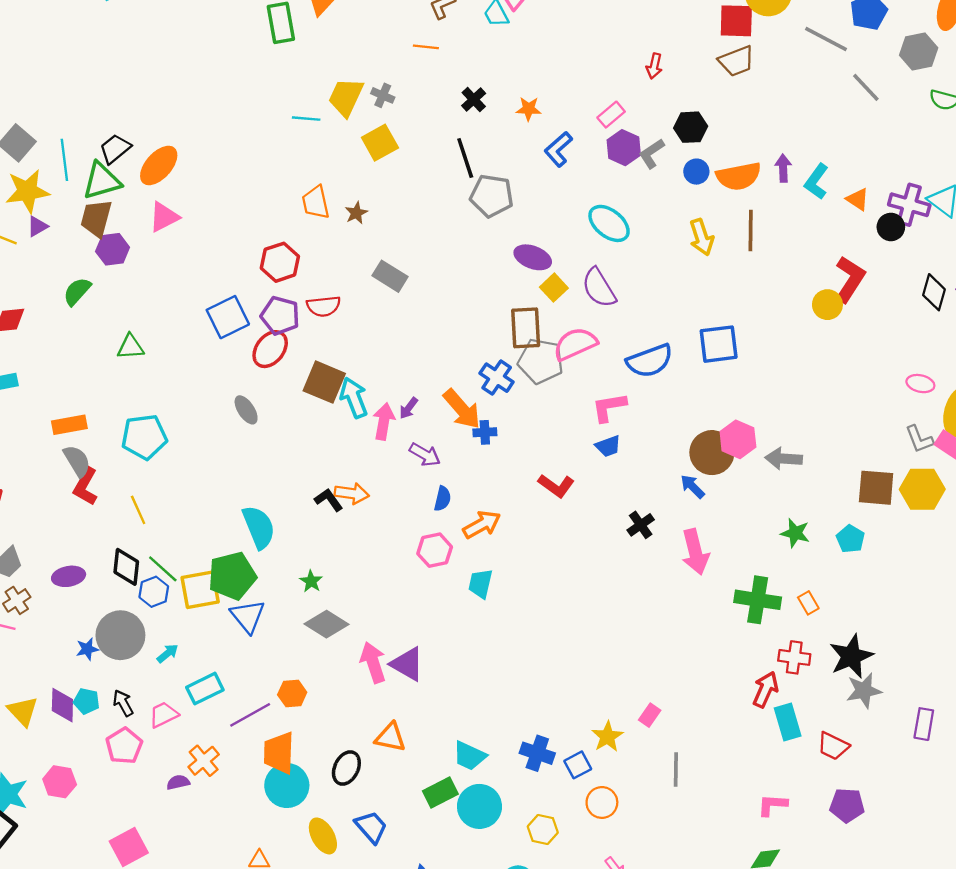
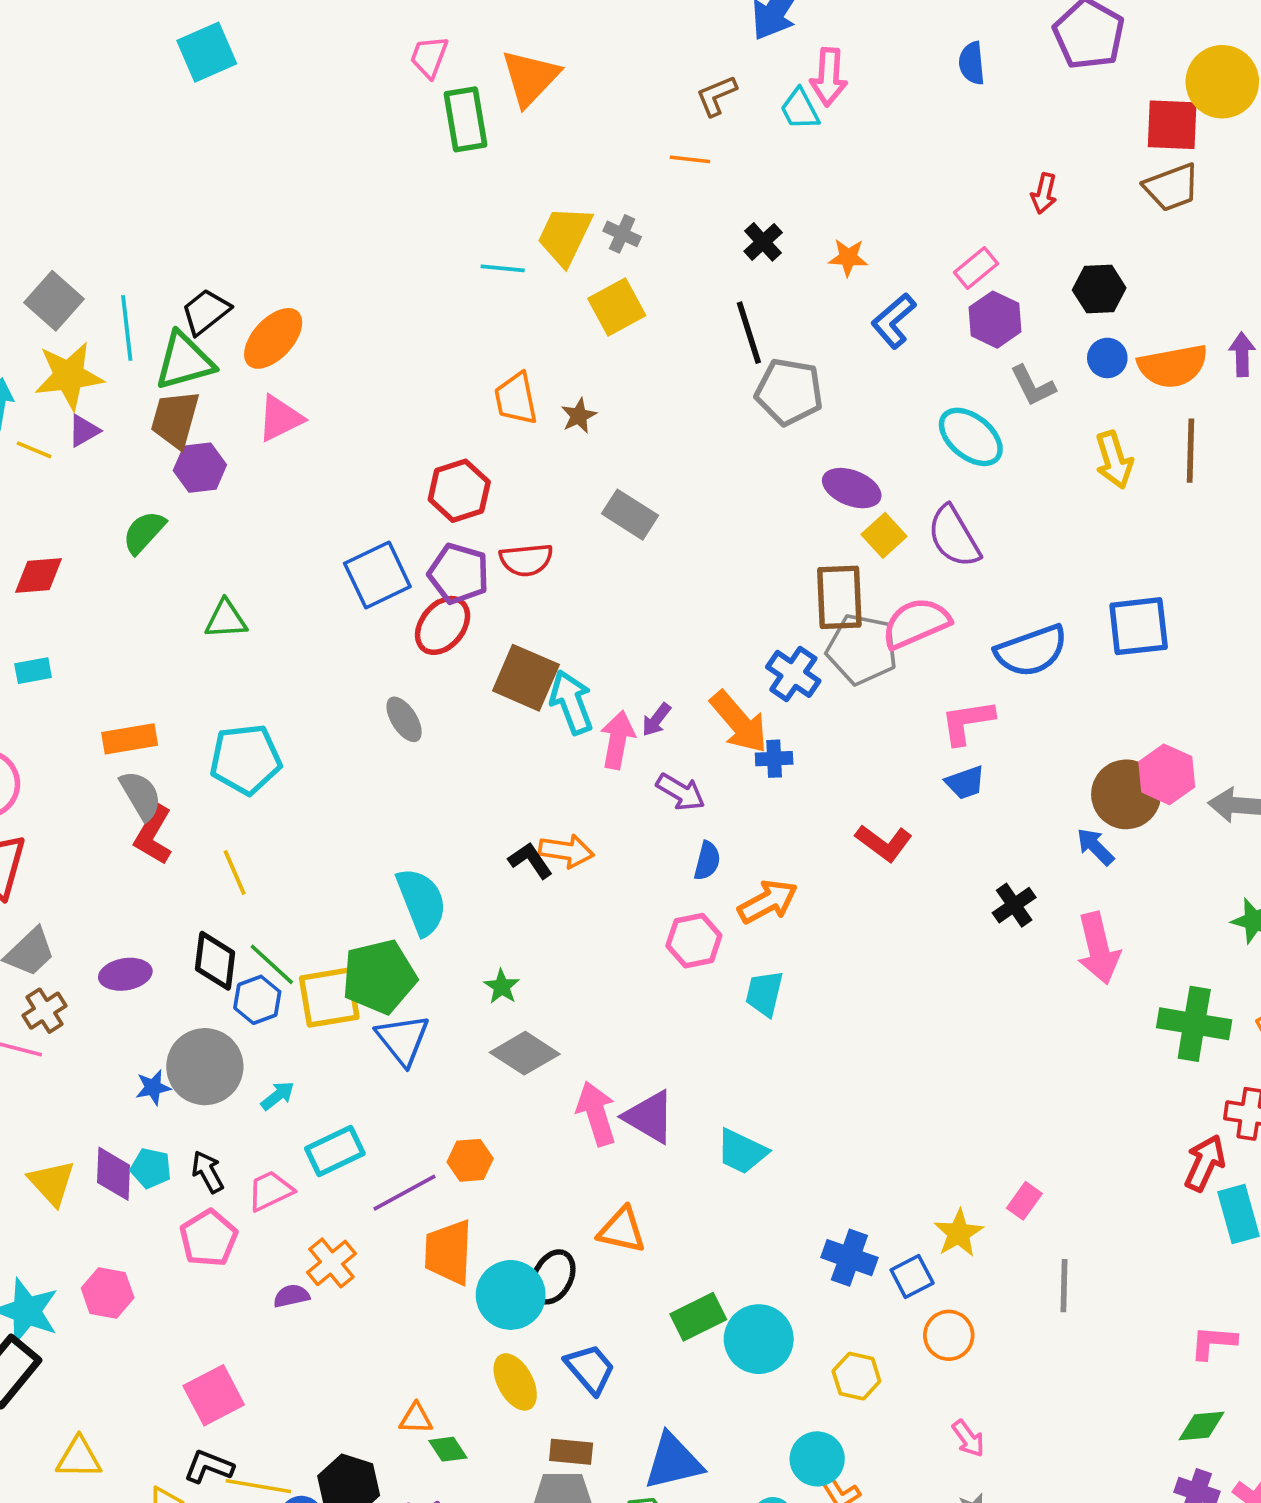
gray L-shape: (652, 154) -> (1033, 386), moved, turned -84
cyan trapezoid: (470, 756) -> (742, 1151), moved
cyan circle: (287, 786) -> (511, 1295), moved

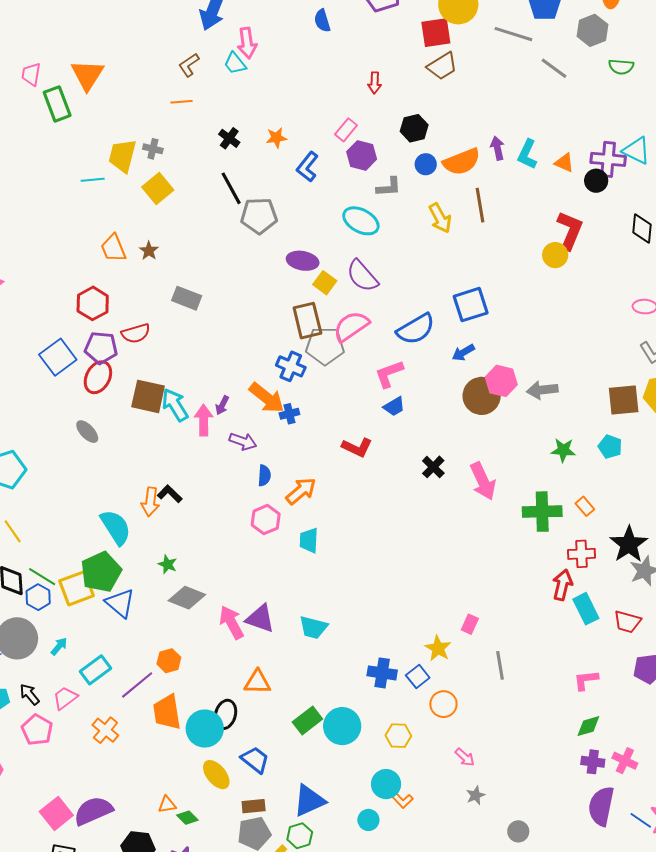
gray L-shape: (1033, 386) -> (389, 187), turned -56
blue arrow: (1095, 847) -> (463, 352), moved, turned -65
orange arrow: (566, 851) -> (150, 502), moved, turned 100
purple semicircle: (291, 1296) -> (93, 811), moved, size x2.0

